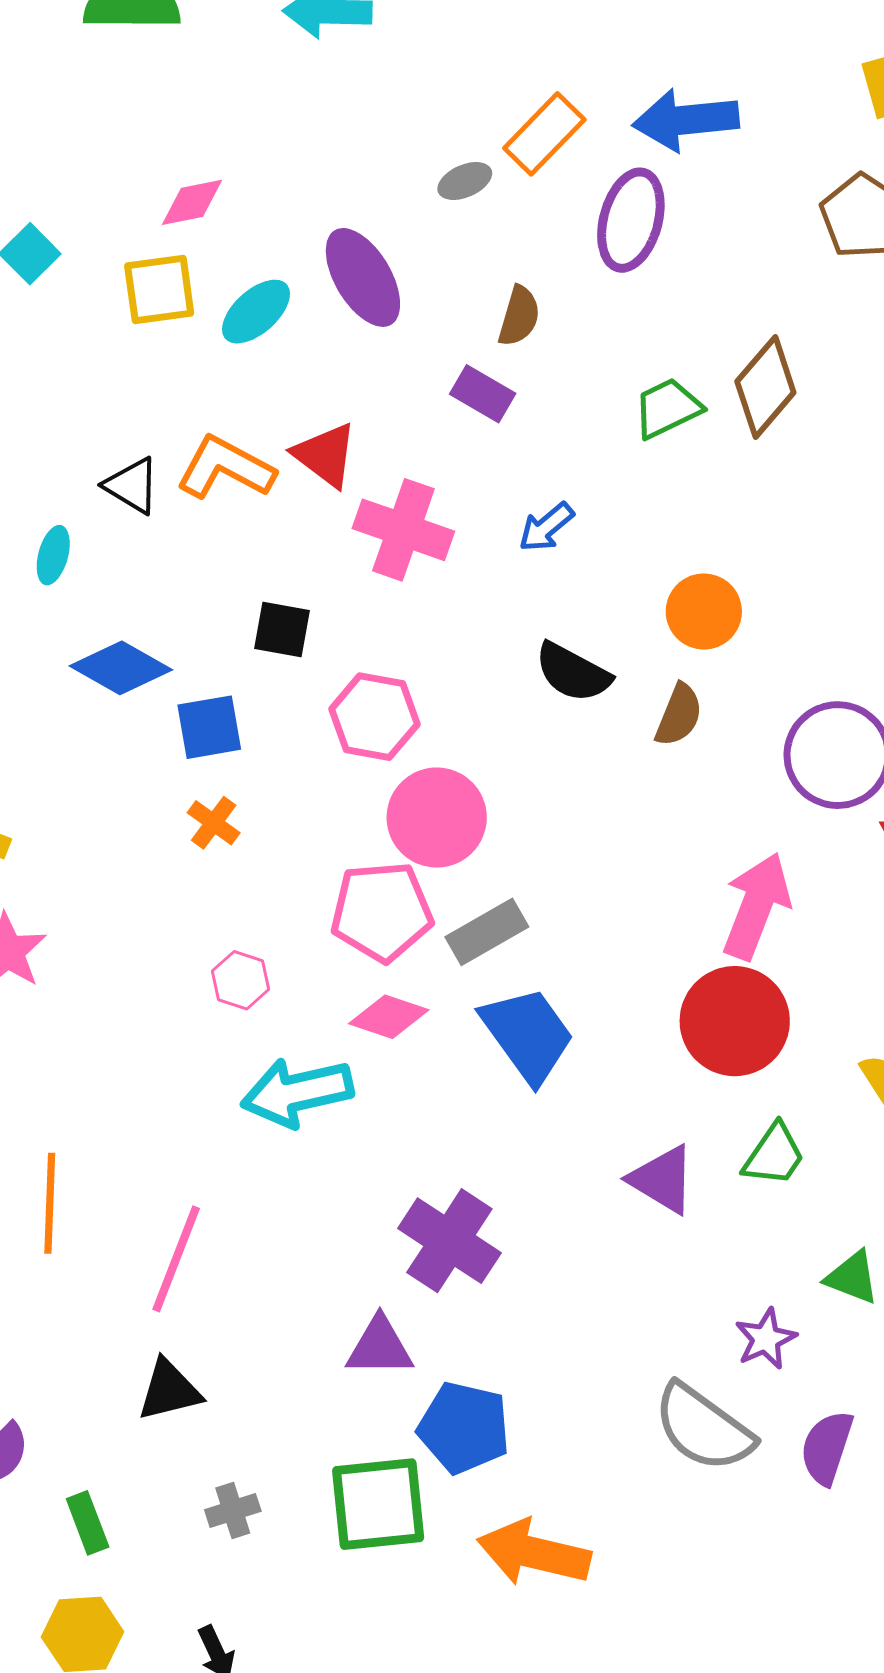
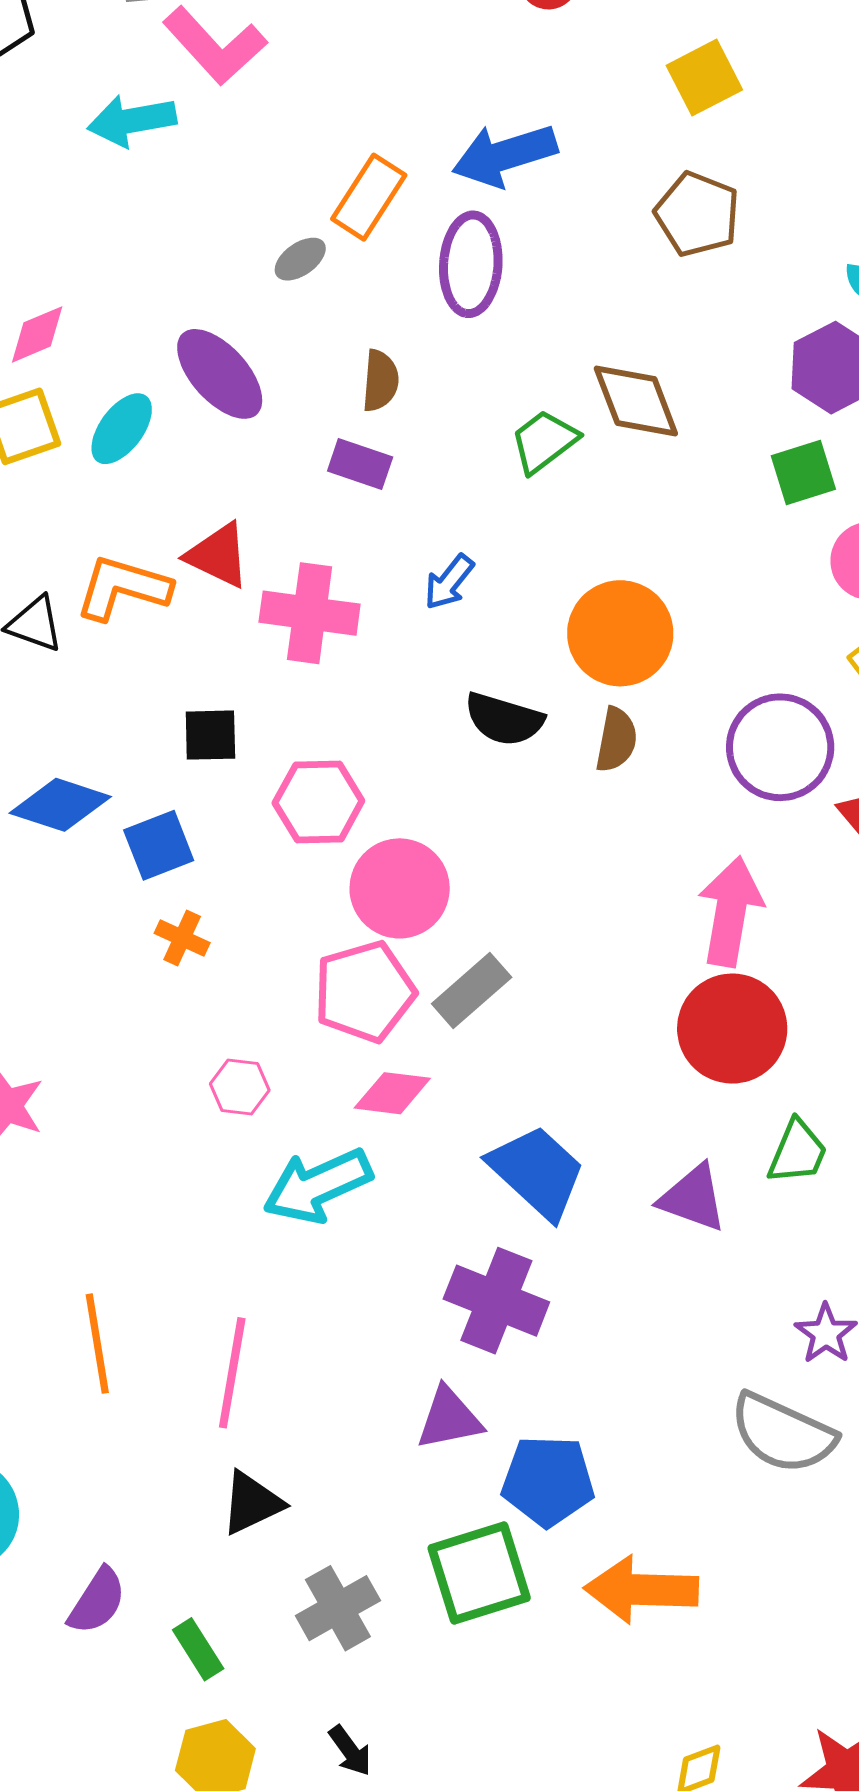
brown diamond: (765, 387) -> (636, 401), turned -50
orange circle: (704, 612) -> (620, 633), size x1.4
blue trapezoid: (528, 1035) -> (537, 1172), moved
gray cross: (233, 1511) -> (338, 1608), size x1.5

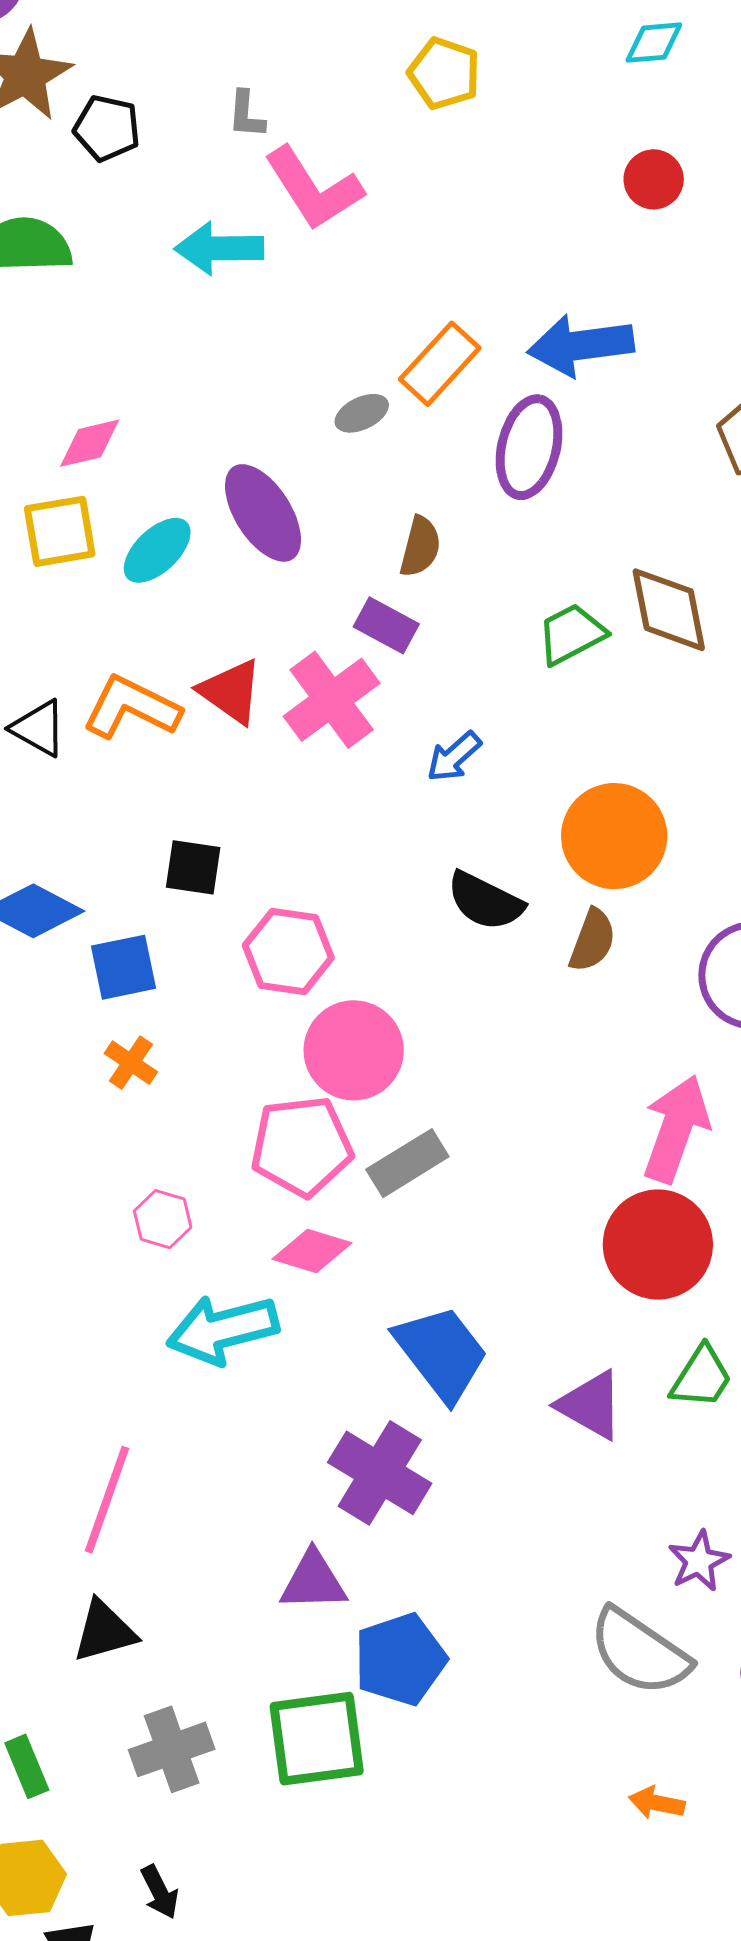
pink cross: (310, 613) -> (332, 700), moved, turned 36
blue pentagon: (548, 1481) -> (400, 1659), turned -30
orange arrow: (641, 1590) -> (657, 1803), moved, size x0.5

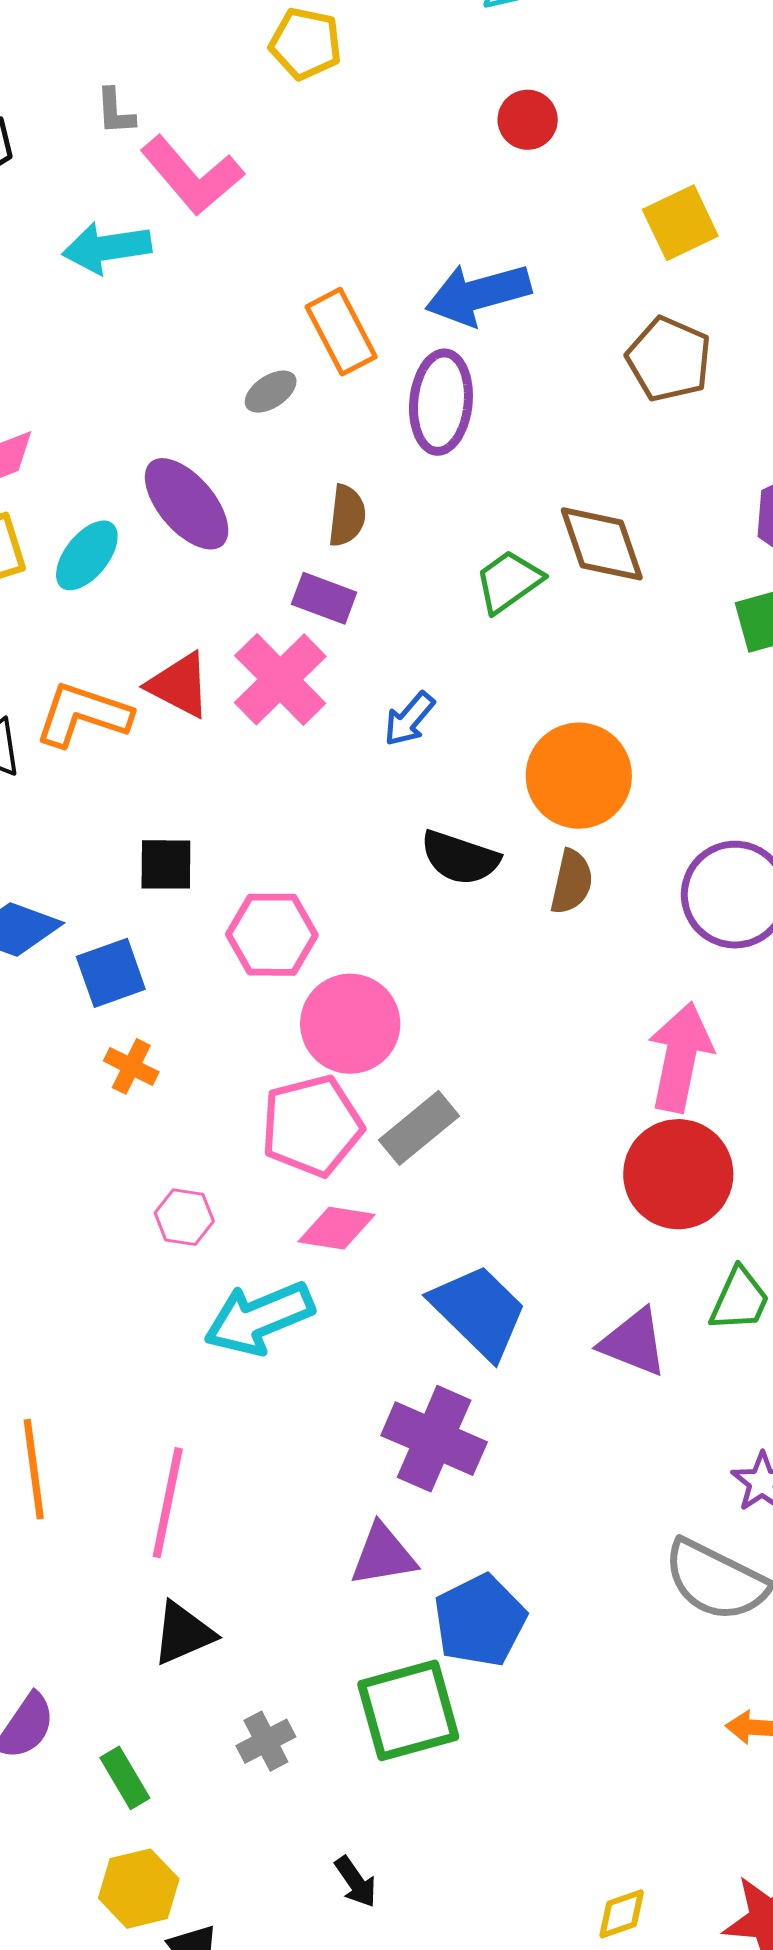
orange rectangle: (440, 364) -> (341, 332), turned -62
gray cross: (172, 1749) -> (266, 1741), size x0.7
black arrow: (160, 1892) -> (356, 1882), moved

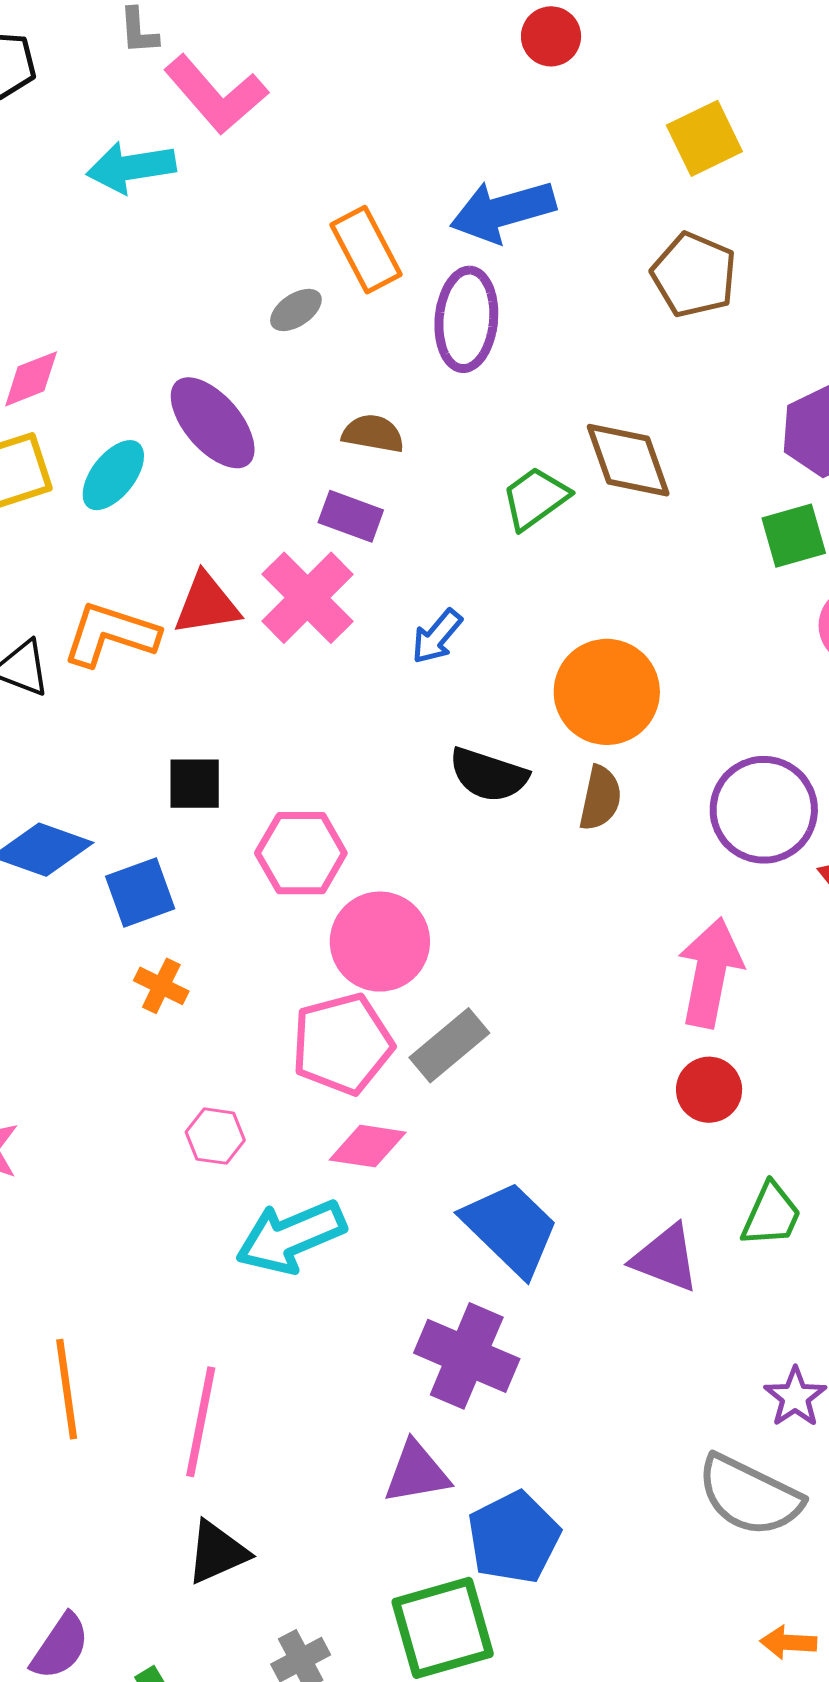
brown semicircle: (347, 516) -> (373, 433), turned -86
red triangle: (179, 685) -> (207, 604), turned -36
red circle: (678, 1174) -> (709, 1090), size x0.6

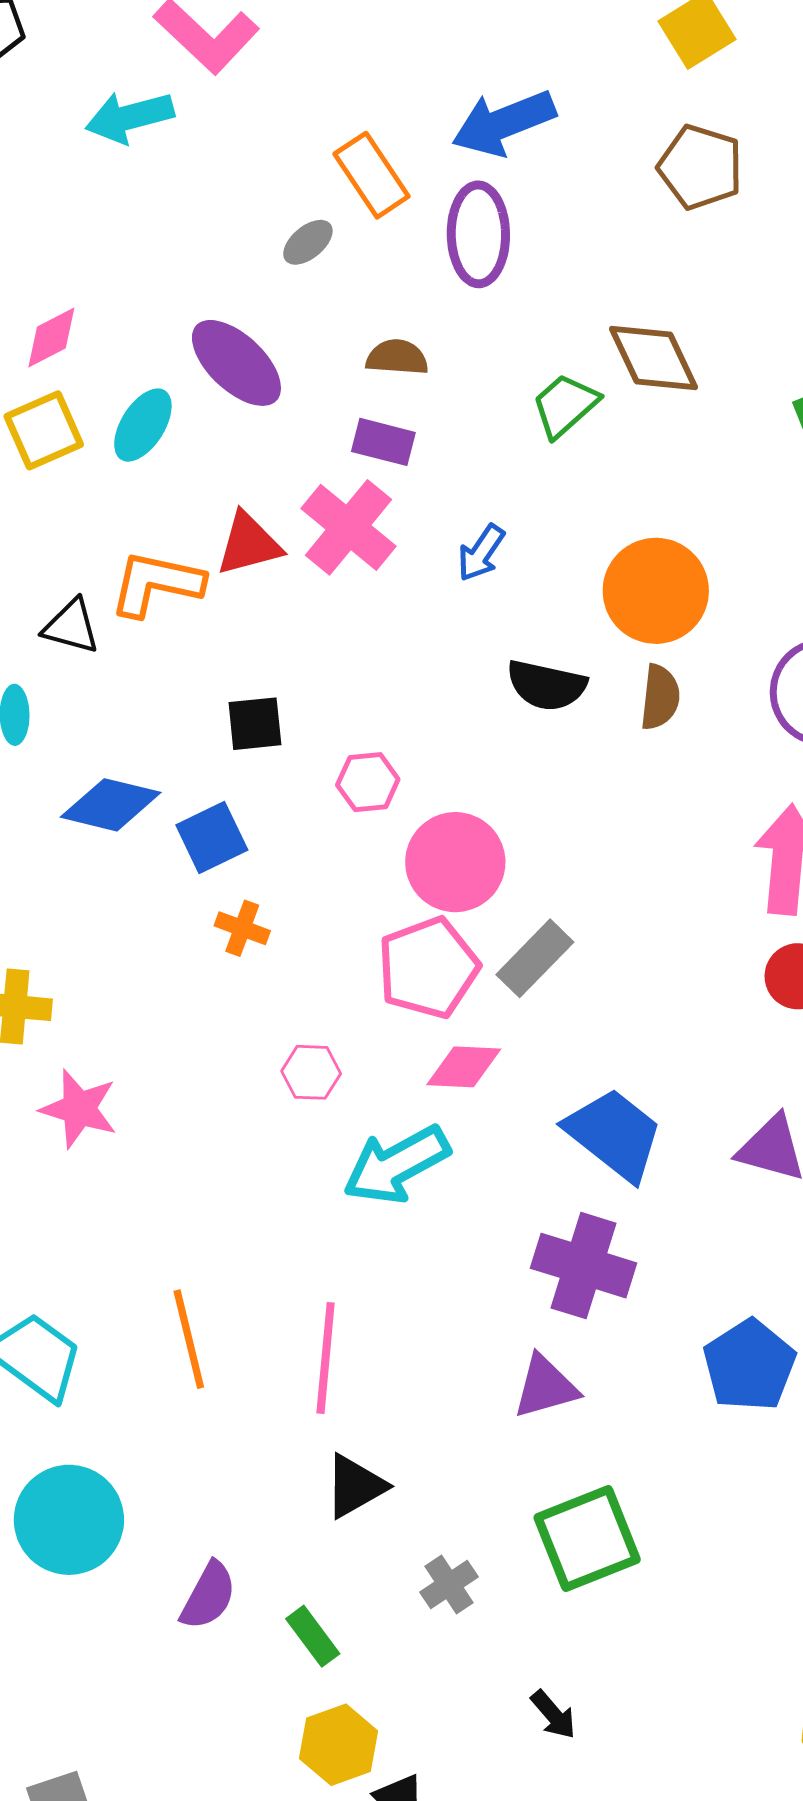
pink hexagon: (301, 853) -> (368, 782), size x0.7
blue pentagon: (514, 1537) -> (749, 1365), moved

